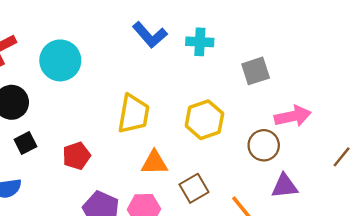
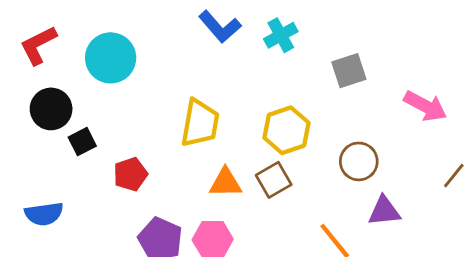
cyan cross: (200, 42) -> (281, 35), turned -32
pink arrow: (293, 116) -> (425, 106), moved, turned 40
black square: (25, 143) -> (82, 142), moved
brown square: (194, 188) -> (274, 180), moved

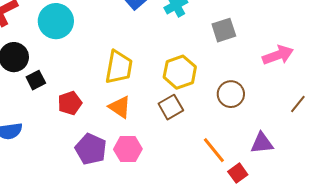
pink arrow: (425, 106) -> (278, 55), turned -48
orange triangle: (225, 183) -> (120, 107), moved, turned 35
purple triangle: (384, 211) -> (262, 143), moved

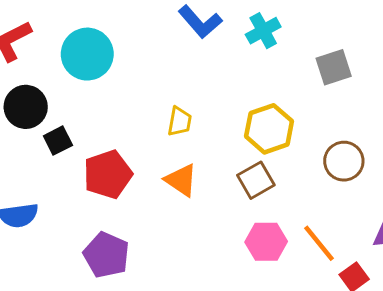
yellow trapezoid: (119, 67) -> (180, 122), size x0.6
red pentagon: (70, 103) -> (108, 174), size x1.4
purple pentagon: (91, 149) -> (106, 255), moved
pink hexagon: (128, 149) -> (266, 242), moved

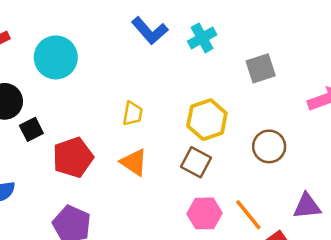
brown square: (256, 180) -> (196, 162), turned -32

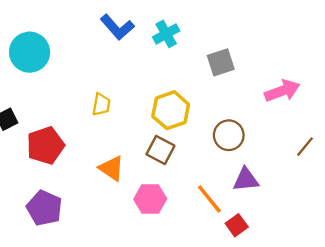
orange triangle: (134, 162) -> (111, 168), moved
purple triangle: (307, 206) -> (246, 180), moved
pink hexagon: (205, 213) -> (150, 199), moved

